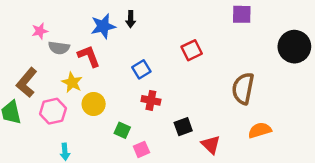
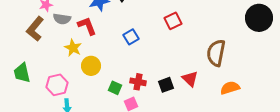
brown L-shape: (27, 82) -> (35, 29), moved
red cross: (151, 100) -> (138, 82), moved
pink hexagon: (53, 111) -> (57, 85), moved
red triangle: (211, 145) -> (190, 79), moved

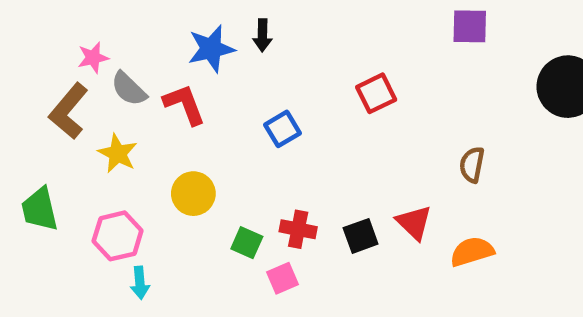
gray semicircle: (62, 19) -> (129, 89), turned 36
yellow star: (73, 48) -> (118, 153), moved
brown semicircle: (216, 53) -> (472, 165), size x0.6
orange semicircle: (230, 88) -> (472, 252), moved

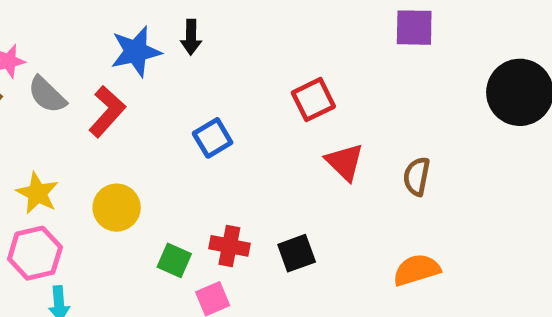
red L-shape: (184, 104) -> (107, 112), turned 63
yellow star: (118, 153) -> (37, 193), moved
red triangle: (414, 223) -> (345, 162), moved

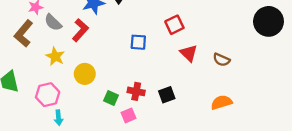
blue square: (213, 138) -> (138, 42), moved, turned 35
brown semicircle: (417, 176) -> (221, 60), turned -77
yellow star: (37, 193) -> (55, 56), moved

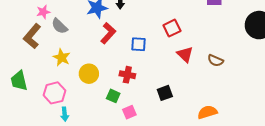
red L-shape: (80, 30) -> (108, 33), moved
red cross: (136, 91) -> (127, 75), moved
orange semicircle: (221, 102) -> (207, 112), moved

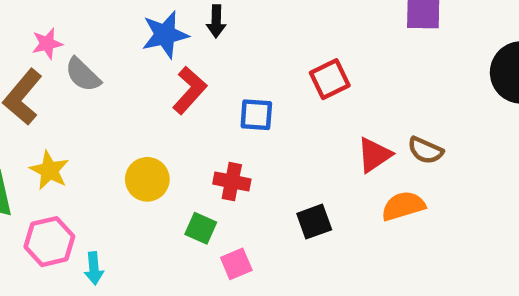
red triangle: (185, 54) -> (374, 155), moved, turned 42
yellow star: (62, 57) -> (49, 170), moved
pink hexagon: (54, 93) -> (49, 242), moved
orange semicircle: (207, 112) -> (403, 206), moved

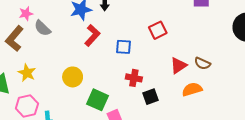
red cross: (232, 182) -> (134, 78), moved
green square: (201, 228) -> (98, 100), size x1.5

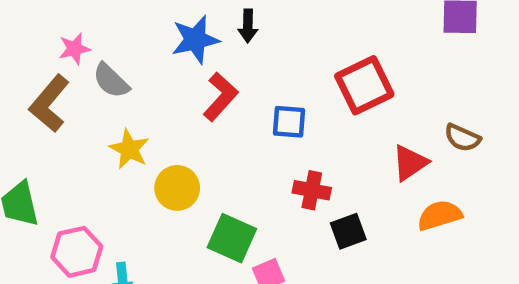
red square: (158, 30) -> (364, 85), size x1.4
brown semicircle: (202, 63) -> (462, 138), moved
yellow star: (27, 73) -> (129, 149), moved

